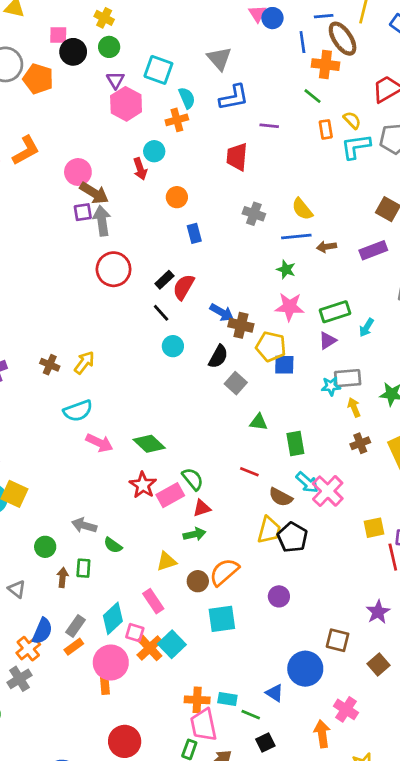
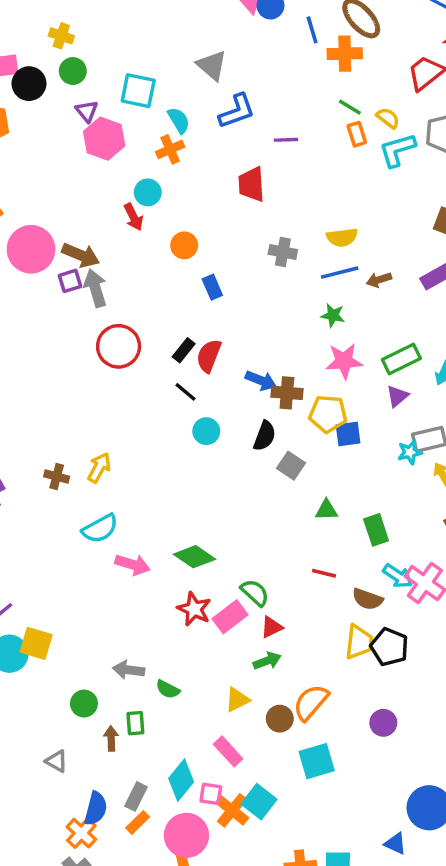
green line: (313, 96) -> (350, 107), moved
pink circle: (78, 172) -> (31, 249), moved, size x1.4
yellow semicircle: (302, 209) -> (342, 237), turned -50

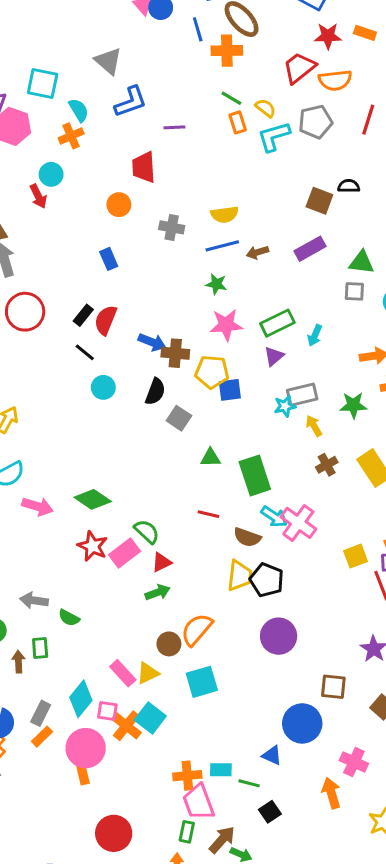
orange circle: (184, 245) -> (119, 205), moved
green rectangle: (376, 530) -> (255, 476), size x1.4
yellow triangle: (237, 700) -> (148, 673), moved
purple circle: (383, 723) -> (279, 636), moved, size x1.5

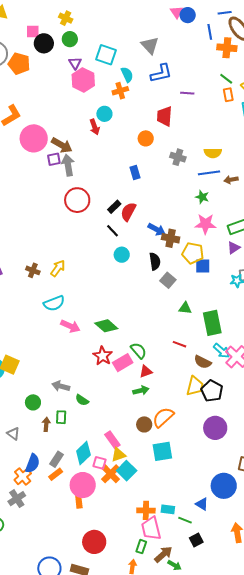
black semicircle: (155, 392) -> (155, 261), turned -36
yellow triangle: (148, 673) -> (118, 455), moved

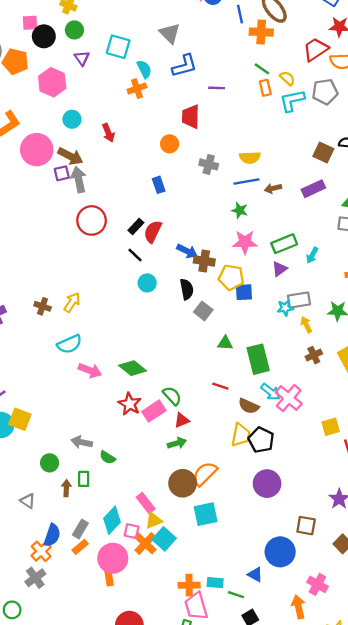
pink hexagon: (83, 80) -> (52, 82), moved
cyan circle: (104, 114) -> (72, 119), moved
brown circle: (144, 424) -> (183, 483), size x1.5

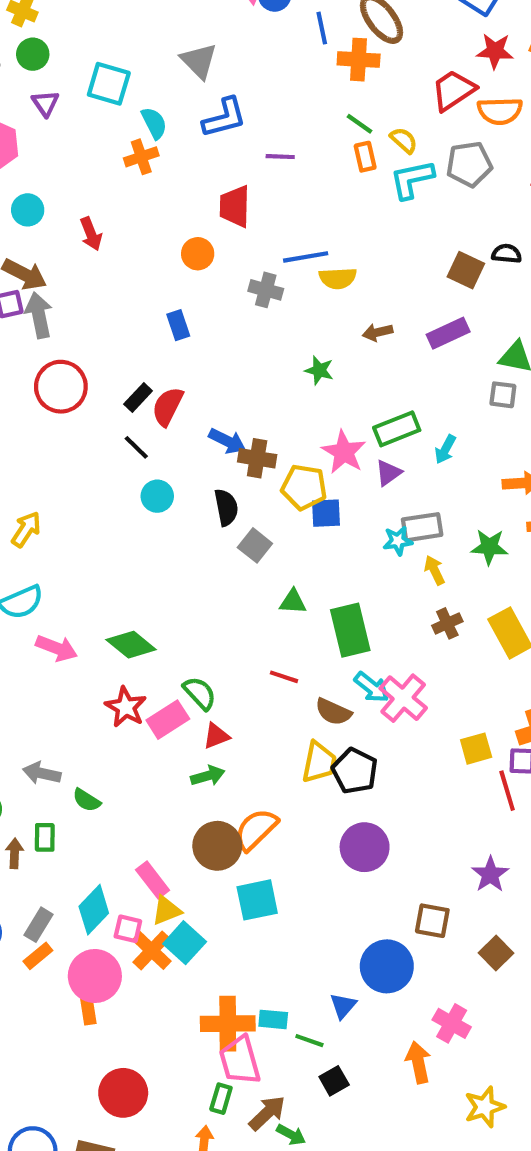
blue line: (246, 181) -> (306, 257), moved
pink star: (245, 242) -> (344, 452), moved, turned 30
blue triangle: (255, 575) -> (343, 1006), turned 42
orange cross: (189, 585) -> (228, 1024), size x1.4

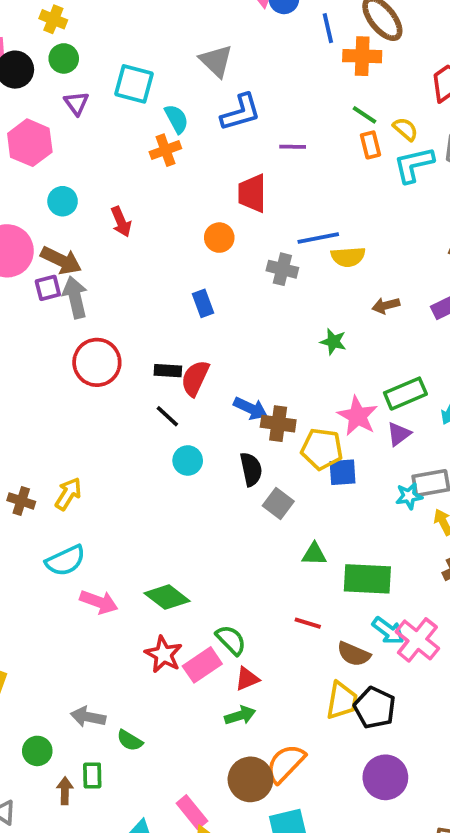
black rectangle: (138, 398) -> (168, 371), turned 52
green rectangle: (350, 630) -> (367, 579), turned -72

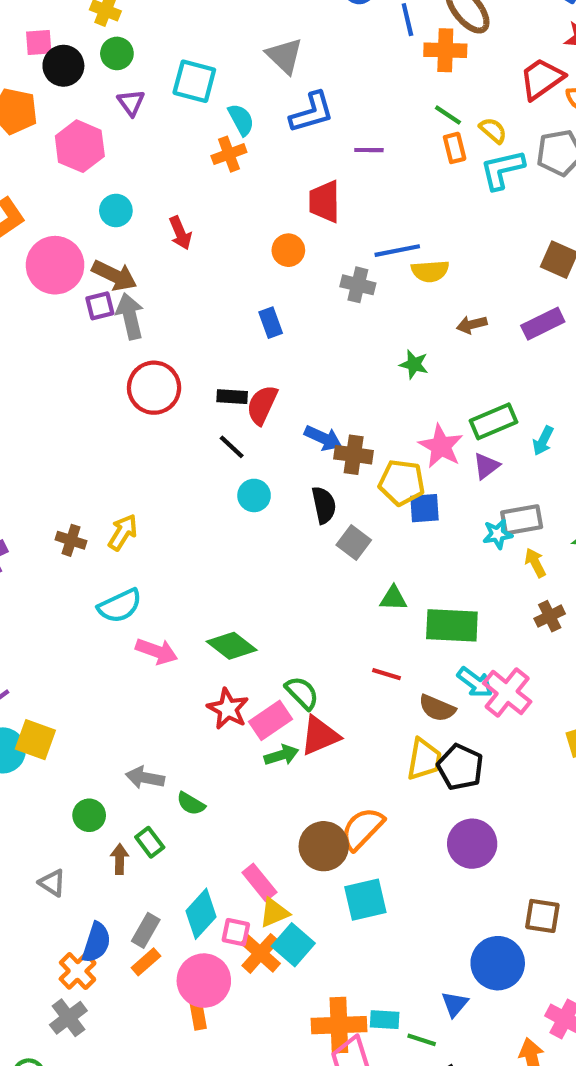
red triangle: (247, 679) -> (320, 736), size x1.5
green arrow: (240, 715) -> (281, 755), moved
green rectangle: (92, 776) -> (150, 842), turned -36

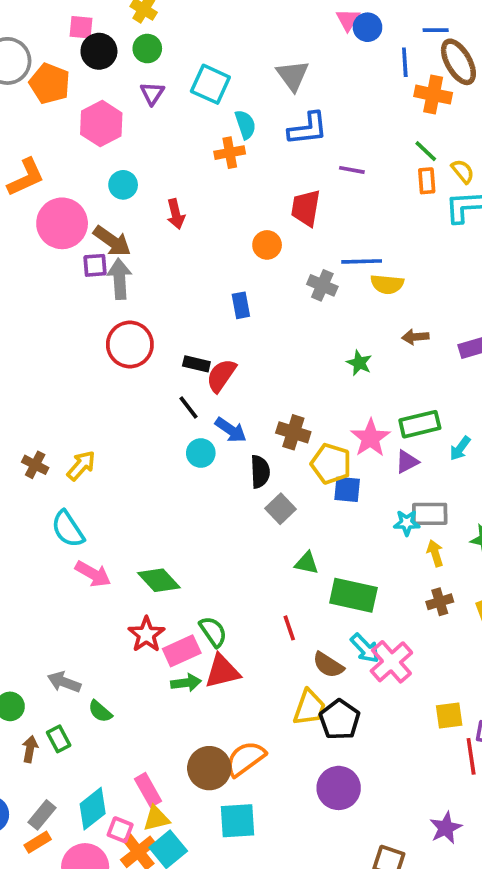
blue arrow: (323, 438) -> (231, 430), moved
cyan semicircle: (120, 606) -> (68, 529), turned 72
red line: (386, 674) -> (289, 628), turned 45

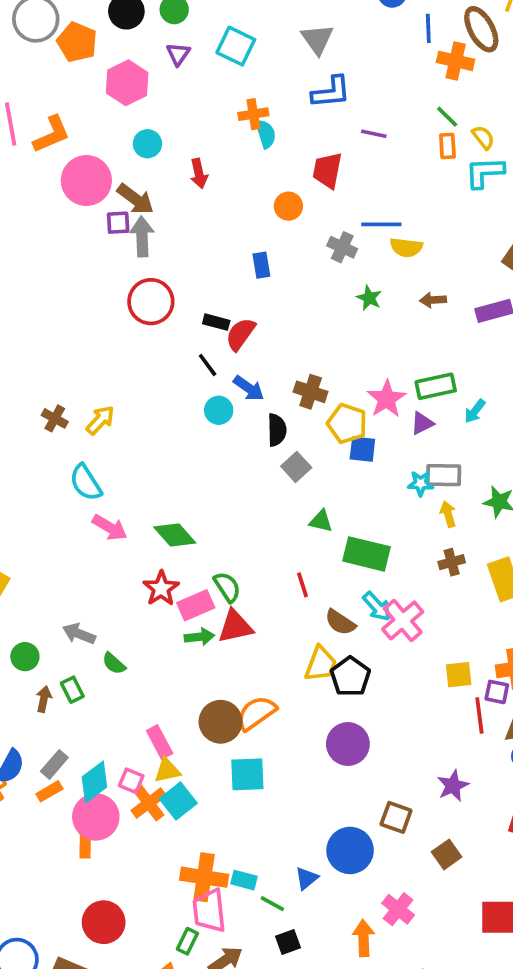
cyan semicircle: (245, 125) -> (266, 134), moved
green star: (359, 363) -> (369, 298), moved
cyan diamond: (93, 809) -> (94, 782), moved

